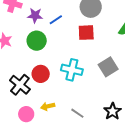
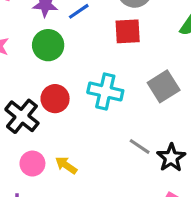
yellow arrow: (48, 106) -> (66, 165), moved, turned 48
gray line: (77, 113) -> (140, 146), moved

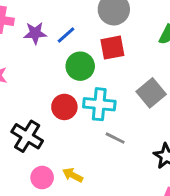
green circle: (48, 45) -> (80, 66), moved
red circle: (55, 99) -> (64, 107), moved
gray line: (140, 146) -> (115, 138), moved

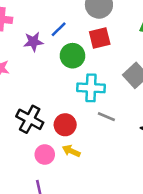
purple star: (35, 33) -> (33, 42), moved
red circle: (64, 107) -> (65, 125), moved

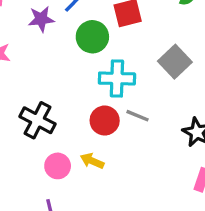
red circle: (65, 125) -> (105, 121), moved

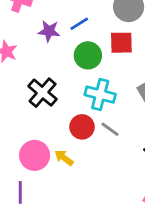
black cross: (37, 120) -> (43, 93), moved
pink circle: (58, 166) -> (35, 155), size x1.4

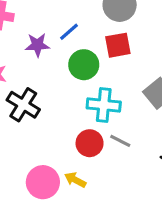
black cross: (43, 93) -> (23, 105), moved

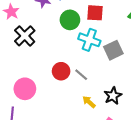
cyan cross: (104, 105) -> (89, 40), moved
yellow arrow: (75, 180) -> (89, 102), moved

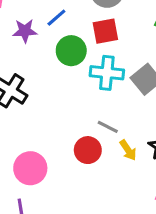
red circle: (61, 71) -> (88, 150), moved
yellow arrow: (89, 102) -> (128, 150), moved, turned -152

